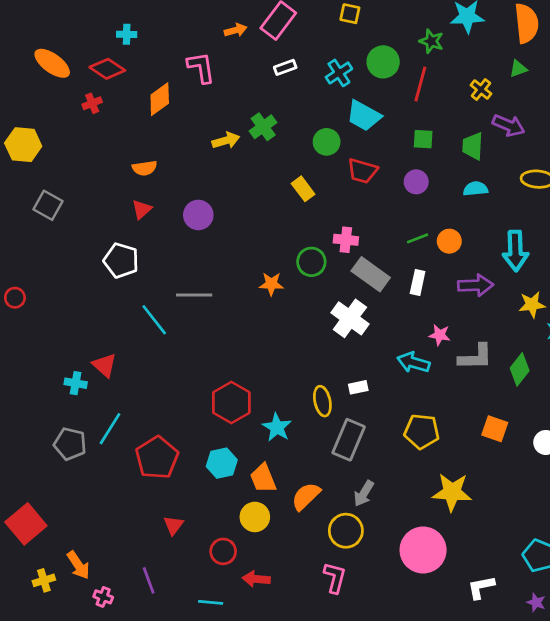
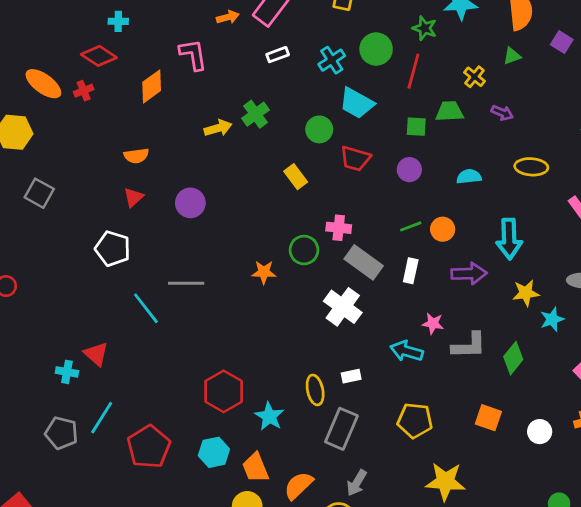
orange ellipse: (52, 63) -> (43, 84), moved
purple arrow: (509, 125) -> (502, 113), size x0.7
green trapezoid: (473, 146) -> (450, 111), moved, turned 84

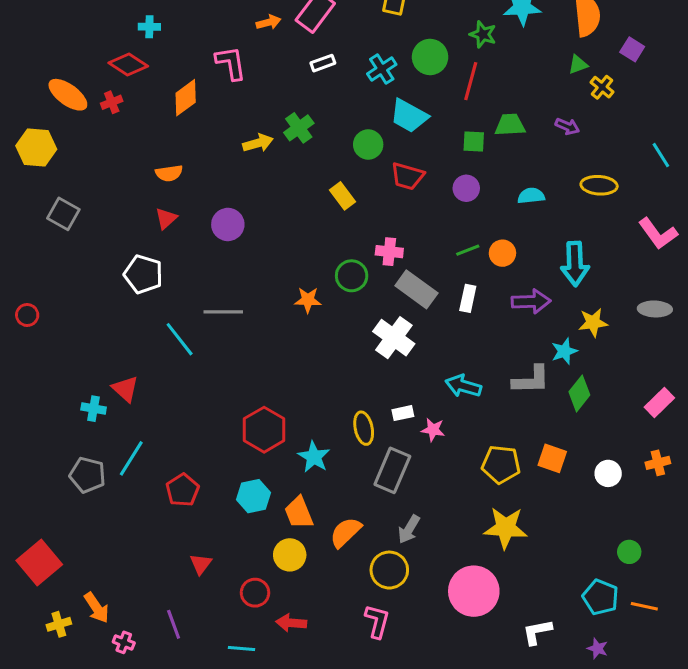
yellow cross: (474, 77) -> (602, 87), moved
cyan star: (552, 319) -> (564, 351), moved
pink star: (433, 323) -> (433, 430), moved
yellow pentagon: (415, 420) -> (501, 464), moved
red pentagon: (149, 447) -> (183, 490), size x0.7

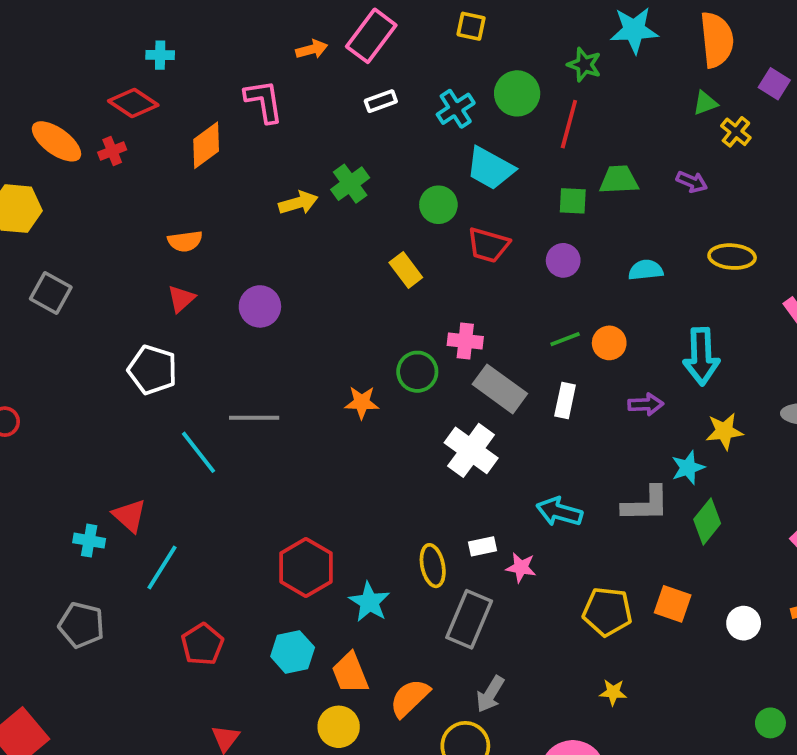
purple arrow: (531, 301) -> (646, 404), size x0.7
cyan line: (131, 458) -> (162, 567), moved
yellow star: (505, 528) -> (613, 692), size x0.5

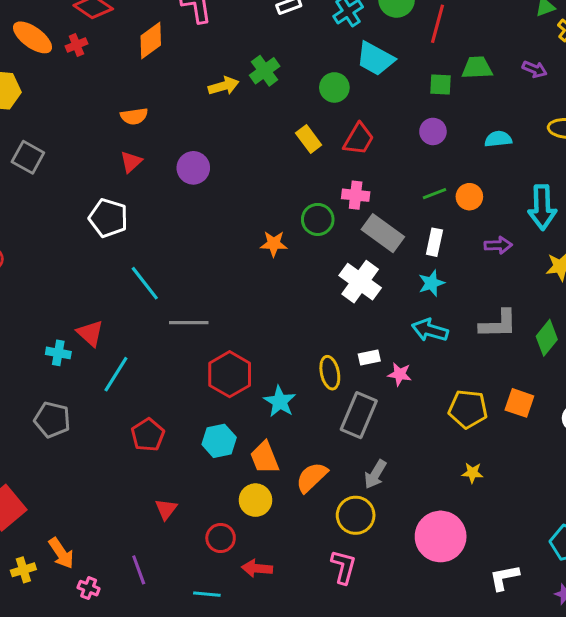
red trapezoid: (488, 245) -> (359, 139), moved, turned -76
gray line: (254, 418) -> (189, 323), moved
cyan star: (688, 468) -> (431, 283), moved

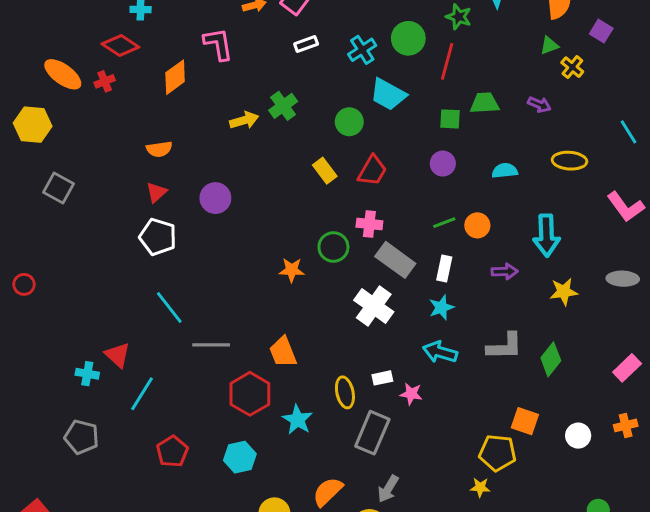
white pentagon: (108, 218) -> (158, 237), moved
yellow pentagon: (468, 409) -> (498, 453), moved
orange trapezoid: (265, 458) -> (283, 352), moved

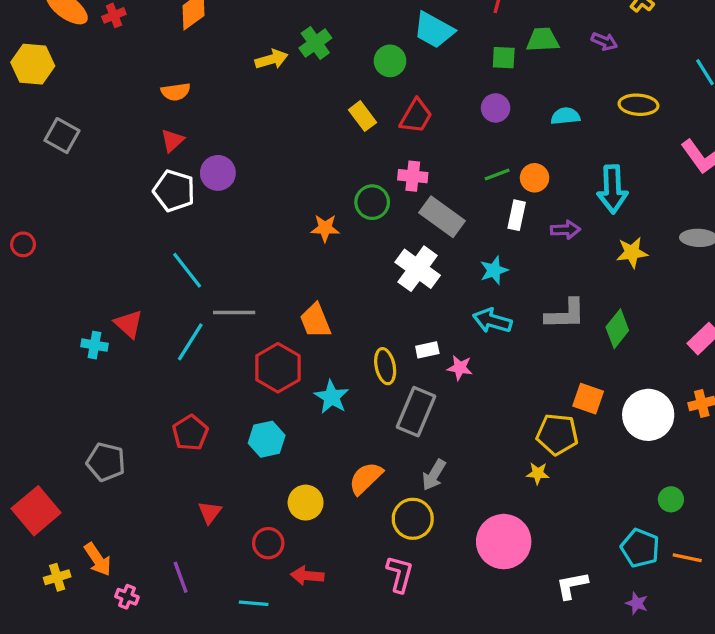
purple circle: (215, 198) -> (218, 173), moved
white rectangle: (444, 269) -> (517, 215), moved
cyan line: (142, 394) -> (190, 342), moved
white circle: (578, 436) -> (648, 415), size x1.8
gray pentagon: (82, 437) -> (106, 462), moved

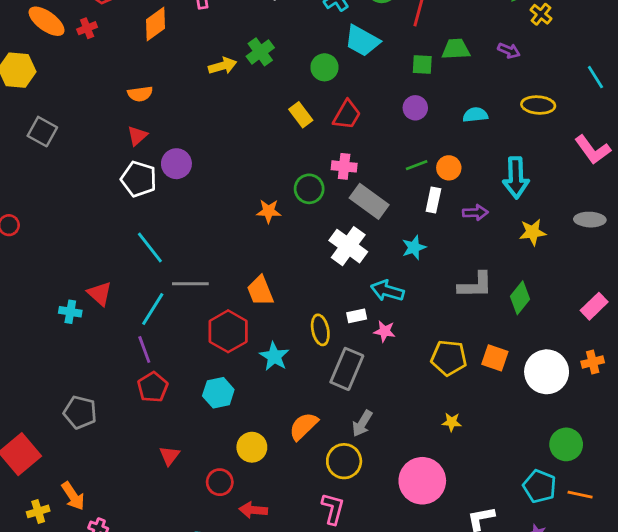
cyan arrow: (492, 321) -> (387, 291), moved
yellow pentagon: (557, 434) -> (449, 358), moved
green circle: (671, 499) -> (566, 444), size x1.5
purple line: (181, 577) -> (144, 349), moved

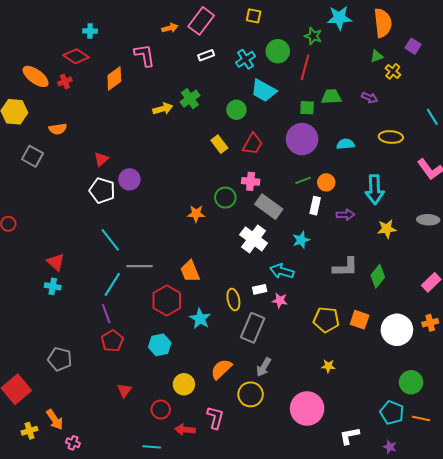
orange semicircle: (140, 94) -> (58, 129), moved
purple circle: (415, 108) -> (302, 139), size x1.8
red triangle: (100, 294) -> (56, 262), moved
pink L-shape: (333, 509) -> (215, 418), moved

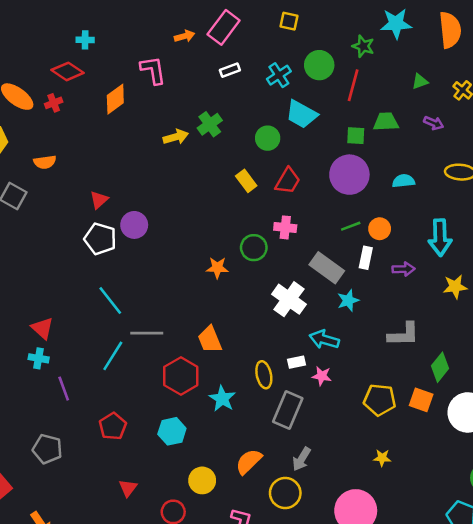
green triangle: (377, 56) -> (420, 81), moved
gray rectangle: (269, 207) -> (327, 268), moved
green diamond: (378, 276) -> (440, 367), moved
purple line: (106, 314) -> (64, 389), moved

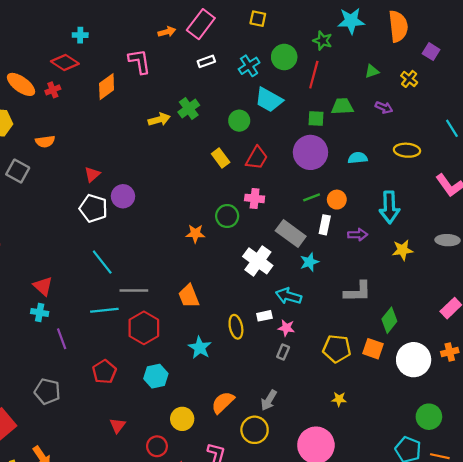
cyan line: (113, 356) -> (104, 310), turned 52
red hexagon: (181, 376) -> (144, 328), moved
gray rectangle: (288, 410) -> (283, 352), moved, size x0.5

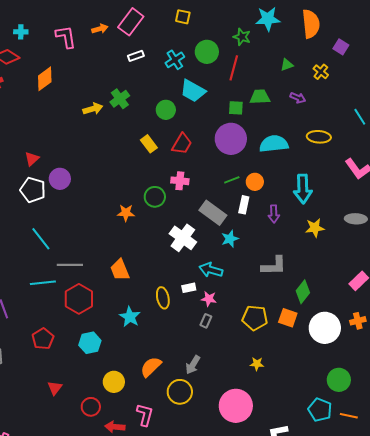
pink L-shape: (139, 61) -> (66, 37), moved
cyan semicircle: (358, 158) -> (274, 144), size x1.6
purple arrow: (358, 235) -> (274, 214), turned 90

